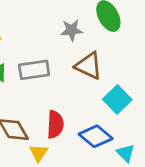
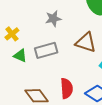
gray star: (72, 30) -> (53, 19), moved

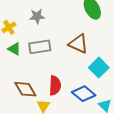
gray star: (53, 19) -> (37, 16), moved

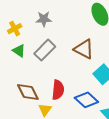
gray rectangle: (40, 47) -> (45, 50), turned -40

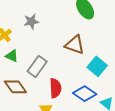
gray rectangle: (45, 50) -> (37, 66), moved
brown diamond: (28, 92) -> (15, 87), moved

